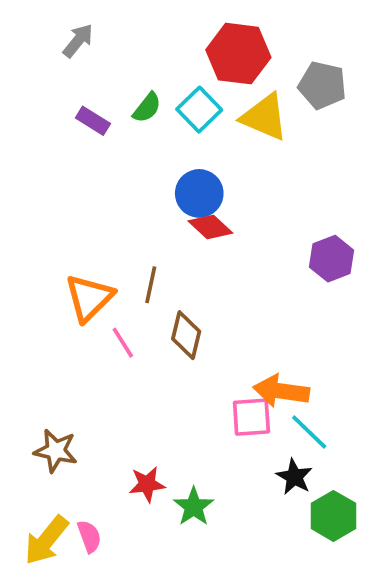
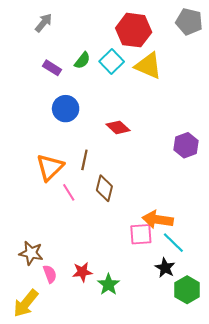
gray pentagon: (322, 85) -> (189, 22), moved
blue circle: (199, 193) -> (66, 109), moved
pink semicircle: (89, 536) -> (50, 274), moved

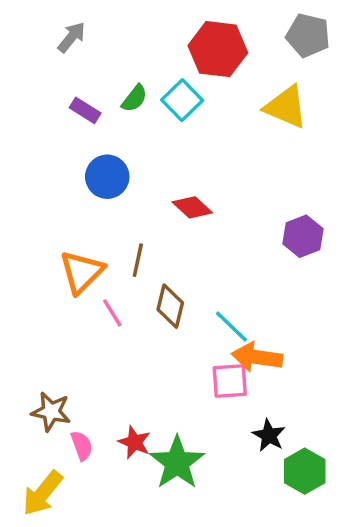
yellow triangle: (148, 66) -> (286, 107), moved
cyan line: (173, 243) -> (231, 326), moved
red star: (82, 272) -> (134, 442), turned 30
green star: (108, 284) -> (177, 463), size x1.5

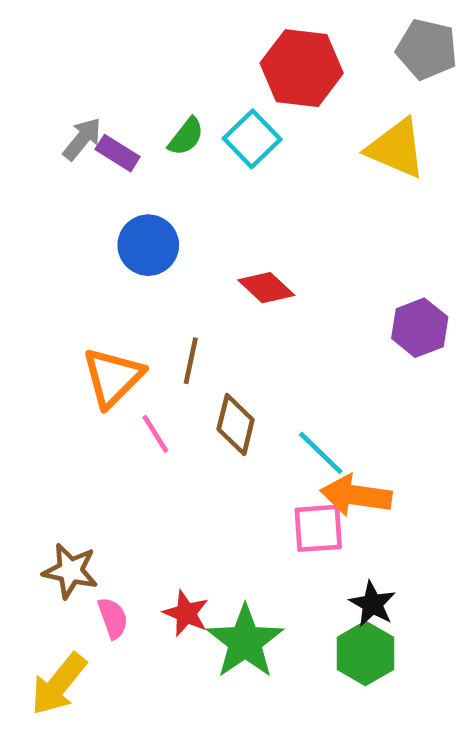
gray arrow: (71, 37) -> (82, 139), moved
green hexagon: (305, 471) -> (365, 653), moved

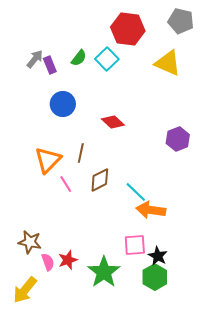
purple rectangle: (118, 153) -> (50, 65), turned 36
brown diamond: (236, 425) -> (100, 180), turned 50
pink square: (318, 528) -> (135, 245), moved
red star: (186, 613) -> (68, 260), moved, turned 30

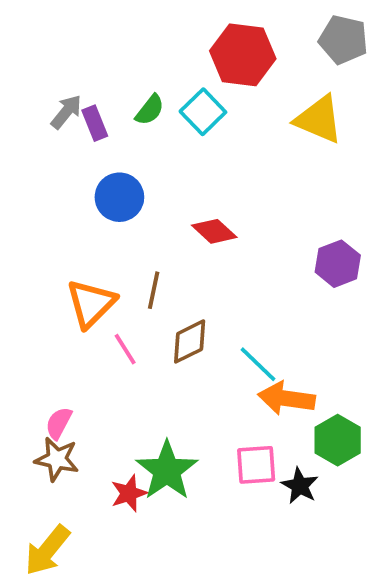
pink semicircle: (48, 262) -> (59, 423), moved, turned -132
green star: (104, 272) -> (167, 471), moved
green hexagon: (155, 277) -> (338, 440), moved

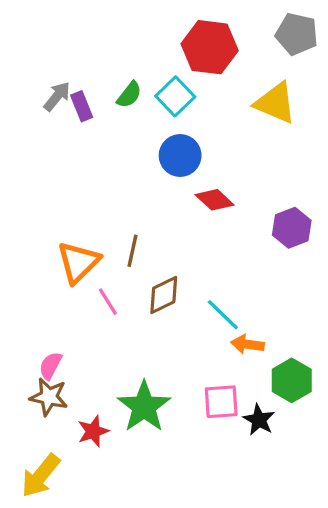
blue circle: (119, 197) -> (180, 156), moved
red diamond: (214, 231) -> (215, 200), moved
orange arrow: (286, 398) -> (247, 344), size x0.7
red star: (129, 493) -> (93, 431), moved

